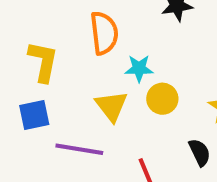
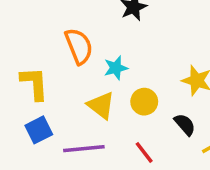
yellow circle: (162, 99) -> (144, 102), moved

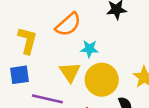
orange semicircle: (79, 46) -> (68, 24), turned 52
yellow circle: (144, 102) -> (102, 80), size x1.6

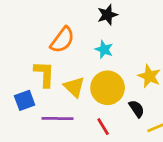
yellow L-shape: (27, 41) -> (44, 74), moved
cyan star: (89, 49) -> (104, 49), moved, turned 30

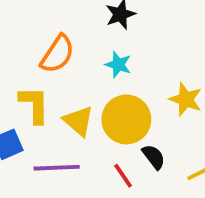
black semicircle: (137, 109) -> (154, 157), moved

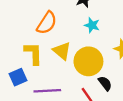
cyan star: (118, 65) -> (92, 25), moved
yellow triangle: (78, 121) -> (62, 51), moved

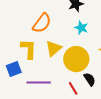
yellow triangle: (62, 51) -> (54, 48), turned 36

